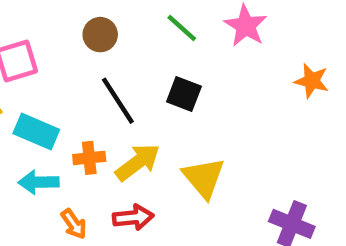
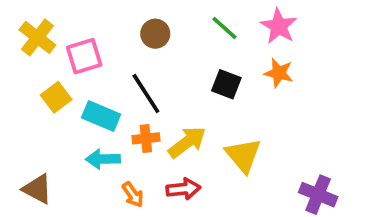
orange star: (312, 81) -> (279, 73), moved
black line: (118, 101) -> (146, 94), moved

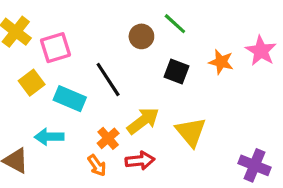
pink star: (279, 26) -> (261, 51), moved
brown circle: (155, 34) -> (141, 36), moved
orange cross: (146, 138) -> (108, 138), moved, turned -35
cyan arrow: (103, 159) -> (49, 137), moved

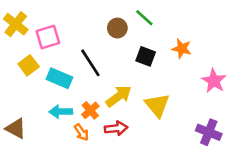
pink star: (261, 51) -> (214, 81), moved
cyan arrow: (49, 137) -> (61, 112), moved

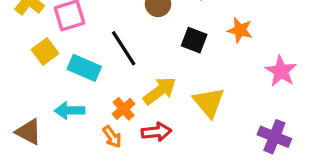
cyan arrow: (61, 112) -> (70, 110), moved

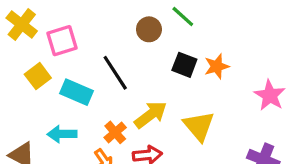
orange star: (240, 30) -> (217, 66), moved, turned -30

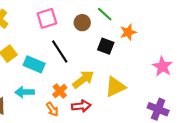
pink square: (62, 41) -> (47, 18), moved
orange star: (217, 66) -> (128, 32), moved
yellow triangle: (199, 126) -> (115, 87), turned 45

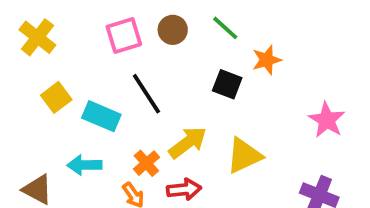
brown circle: (82, 23) -> (173, 30), moved

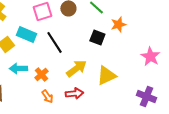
cyan rectangle: (101, 116) -> (26, 34), moved
orange cross: (146, 163) -> (41, 74), moved
cyan arrow: (84, 165) -> (18, 68), moved

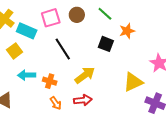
cyan rectangle: (26, 34) -> (27, 31), moved
orange cross: (41, 74) -> (50, 81), turned -32
yellow triangle: (106, 75) -> (133, 82), moved

